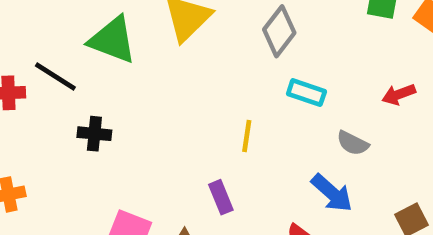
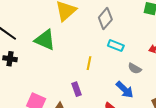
green triangle: (113, 40) -> (45, 40), moved
black cross: (94, 134) -> (10, 59), moved

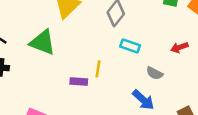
purple rectangle: (76, 89) -> (79, 81), moved, turned -64

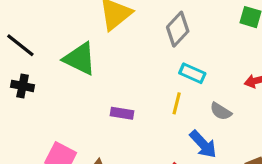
yellow line: (98, 69) -> (177, 103), moved

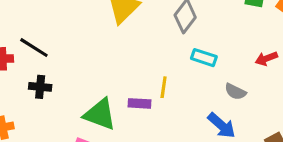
green triangle: (80, 59) -> (100, 114), moved
yellow line: (177, 103) -> (164, 87), moved

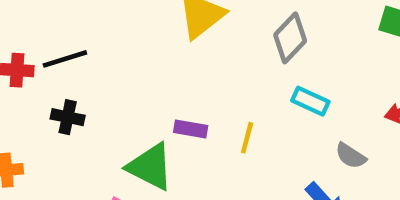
black line: (34, 48) -> (65, 59), turned -56
purple rectangle: (140, 103) -> (191, 129), moved

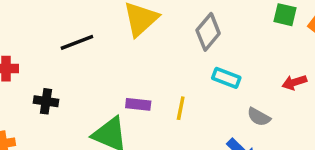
black line: (65, 59) -> (77, 42), moved

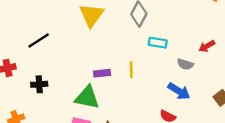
black line: (77, 42) -> (39, 40), moved
red arrow: (294, 82) -> (207, 46), moved

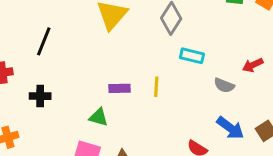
black line: (39, 40) -> (44, 41), turned -40
blue arrow: (179, 91) -> (230, 128), moved
green triangle: (87, 98) -> (99, 117), size x0.6

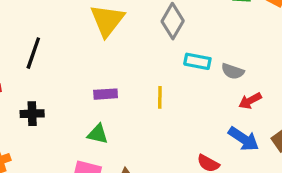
red arrow: (253, 65) -> (250, 101), moved
gray semicircle: (224, 85) -> (233, 71), moved
purple rectangle: (119, 88) -> (106, 94), moved

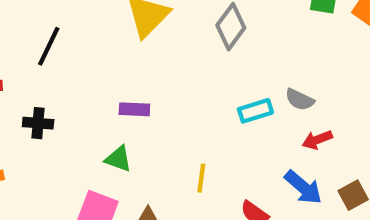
cyan rectangle: (197, 61) -> (255, 111), moved, turned -35
yellow line: (160, 97) -> (201, 178), moved

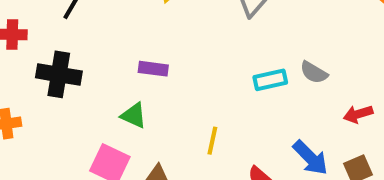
black cross: (38, 123) -> (59, 74), size x1.5
red arrow: (317, 140) -> (358, 114), moved

